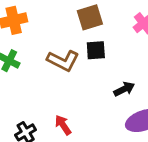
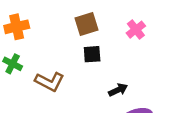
brown L-shape: (63, 61) -> (50, 82), moved

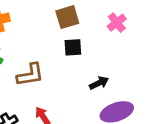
brown L-shape: (50, 82) -> (30, 75), turned -36

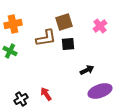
brown L-shape: (30, 75) -> (46, 38), moved

